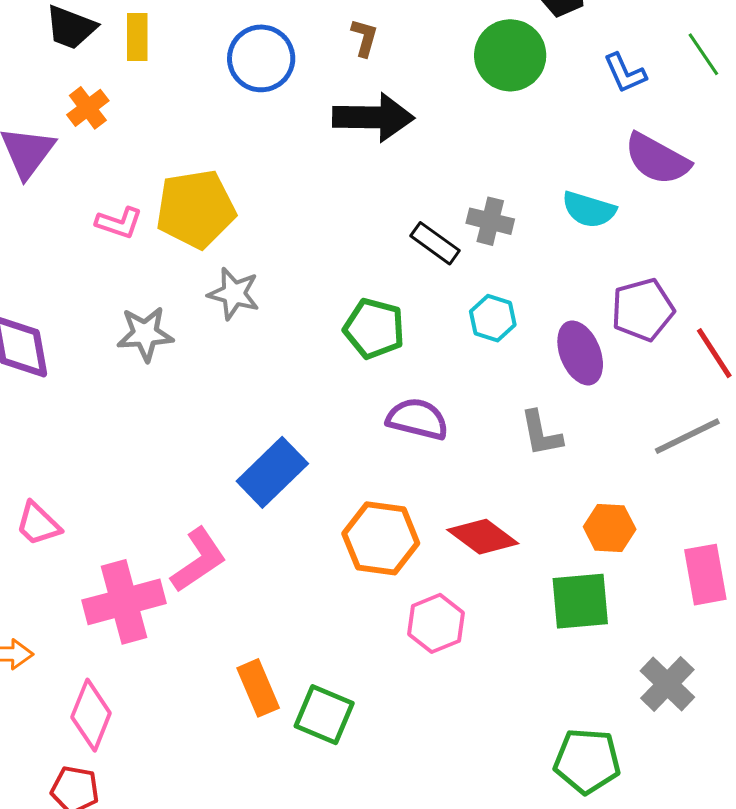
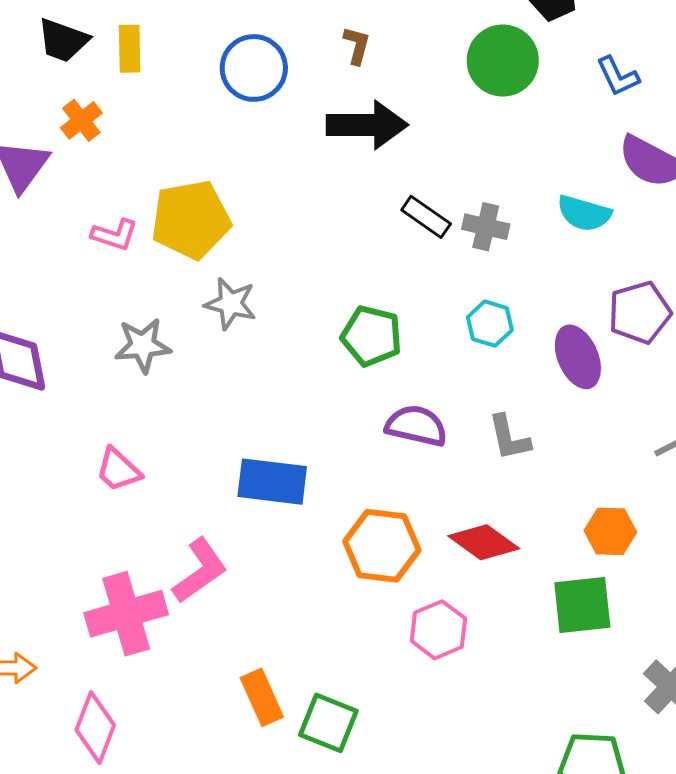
black rectangle: (435, 243) -> (426, 217), moved
gray L-shape: (541, 433) -> (509, 438), moved
blue rectangle: (272, 472) -> (272, 482), turned 52
pink trapezoid: (38, 524) -> (118, 470), moved

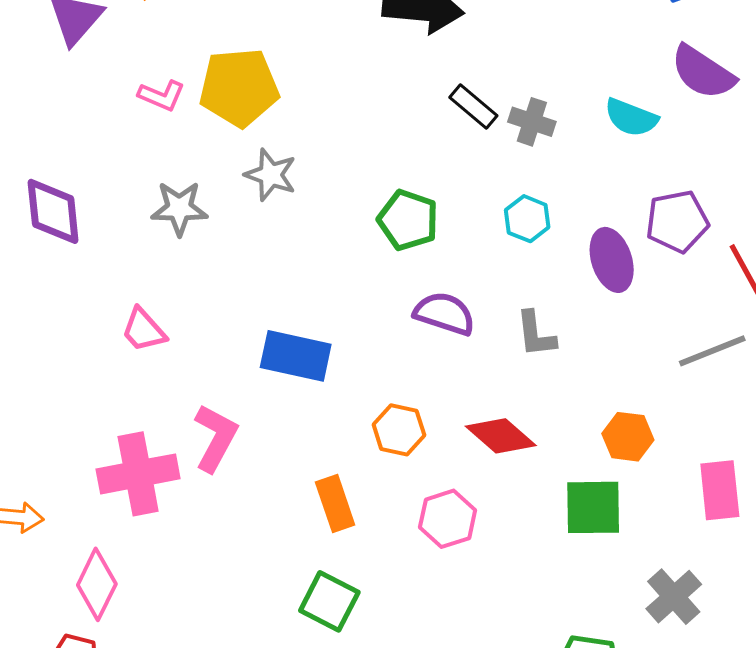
orange hexagon: (382, 546) -> (399, 430), size x0.7
pink L-shape: (200, 571) -> (216, 438), turned -32
orange rectangle: (262, 697) -> (335, 504), moved

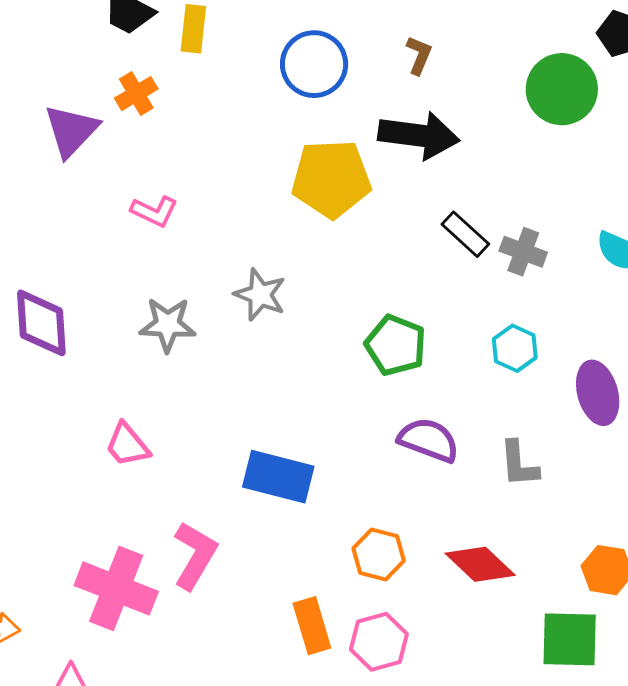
yellow pentagon: (239, 88) -> (331, 179), moved
pink cross: (138, 474) -> (116, 588), turned 30
pink hexagon: (448, 519) -> (379, 642), moved

